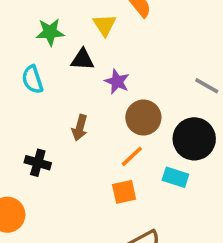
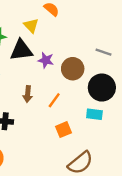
black triangle: (82, 59) -> (21, 50), size x1.5
brown circle: (143, 118) -> (73, 69), moved
orange line: (132, 156) -> (54, 100), moved

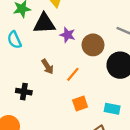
brown arrow: (28, 94) -> (48, 67), turned -42
cyan rectangle: (94, 114) -> (112, 109), moved

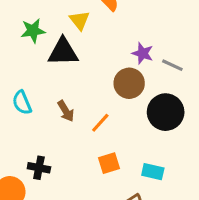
purple star: (68, 35) -> (143, 53), moved
cyan semicircle: (14, 40) -> (22, 103), moved
black cross: (24, 92) -> (39, 168), moved

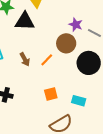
orange line: (100, 123) -> (47, 60), moved

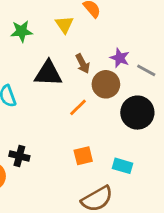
black triangle: (25, 21) -> (48, 73), moved
brown arrow: (25, 59) -> (83, 64), moved

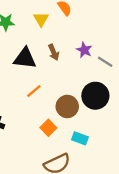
brown circle: (106, 84) -> (67, 106), moved
orange line: (78, 107) -> (34, 91), moved
orange square: (83, 156) -> (48, 128), turned -35

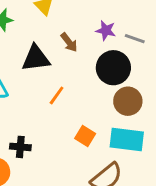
black circle: (95, 96) -> (113, 68), moved
brown circle: (67, 106) -> (128, 101), moved
cyan rectangle: (80, 138) -> (127, 140), size x1.6

